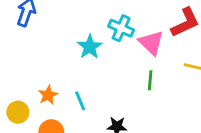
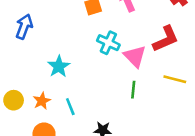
cyan star: (90, 47) -> (59, 66), moved
yellow circle: (18, 112) -> (14, 100), moved

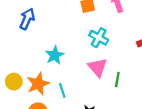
pink triangle: (135, 56) -> (98, 67), moved
orange star: (42, 101) -> (38, 84), size x1.5

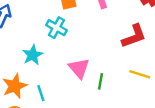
cyan cross: (99, 38) -> (56, 28), moved

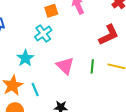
cyan cross: (56, 28) -> (43, 34), turned 30
green line: (100, 81) -> (92, 66), moved

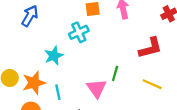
pink triangle: (65, 66) -> (97, 88), moved
green line: (92, 66) -> (115, 73), moved

